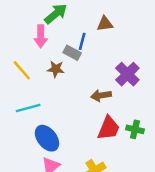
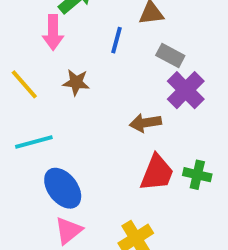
gray rectangle: (72, 53) -> (170, 55), moved

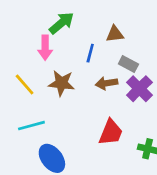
brown star: (76, 82) -> (61, 83), size x1.4
brown arrow: (145, 123) -> (107, 83), moved
red trapezoid: (157, 173) -> (111, 132), moved

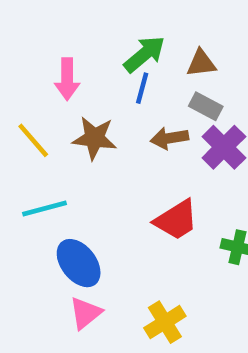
green arrow: (61, 23) -> (144, 54), moved
brown triangle: (115, 34) -> (201, 63), moved
red trapezoid: (111, 132) -> (176, 220), turned 36

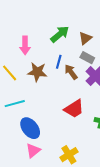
brown triangle: (201, 63) -> (85, 38), turned -32
blue line: (142, 88) -> (59, 62), moved
brown arrow: (169, 138) -> (71, 72), turned 63

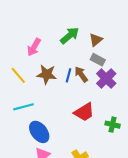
pink arrow: (25, 45) -> (34, 47), turned 30
blue line: (59, 62) -> (69, 75), moved

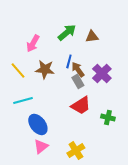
brown triangle: (96, 40) -> (92, 36), turned 32
gray rectangle: (98, 60) -> (78, 81), moved, turned 32
blue line: (69, 75) -> (69, 61), moved

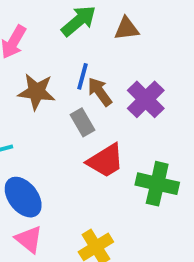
gray rectangle: (78, 81) -> (82, 122), moved
green cross: (108, 117) -> (157, 184), size x1.5
pink triangle: (41, 146) -> (29, 239), turned -42

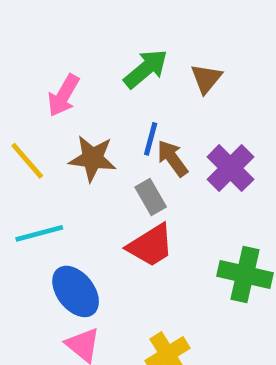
brown triangle: (127, 29) -> (206, 78), turned -44
red trapezoid: (105, 161) -> (151, 245), moved

